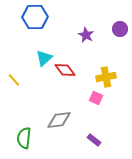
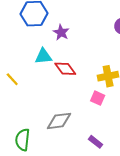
purple star: (86, 35) -> (61, 32), moved
cyan triangle: (44, 58) -> (43, 56), turned 36

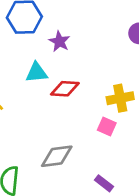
red diamond: (65, 69) -> (65, 89), turned -50

